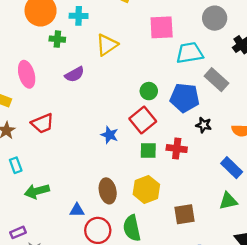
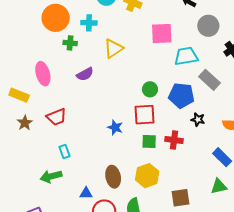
red square: (143, 120) -> (144, 115), turned 35
cyan rectangle: (16, 165) -> (65, 152), moved

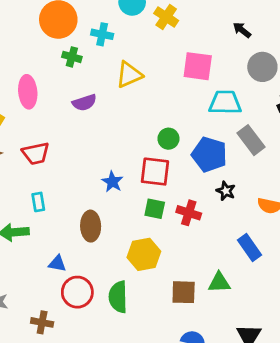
brown ellipse: (113, 177) -> (91, 226), moved
green triangle: (219, 186) -> (219, 283), moved

